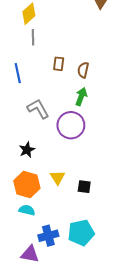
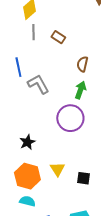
brown rectangle: (59, 64) -> (58, 37), moved, turned -64
gray L-shape: (38, 109) -> (38, 84), moved

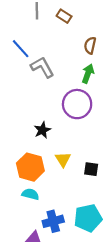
blue line: (18, 67) -> (21, 49), turned -30
black star: (27, 142) -> (42, 130), moved

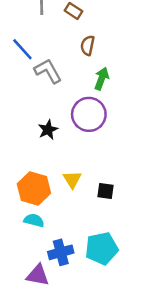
brown semicircle: (90, 45) -> (88, 45), moved
black star: (42, 130) -> (48, 130), moved

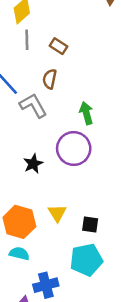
brown semicircle: (88, 45) -> (50, 79), moved
green arrow: (102, 79) -> (86, 113), turned -35
cyan pentagon: (102, 248) -> (86, 260), moved

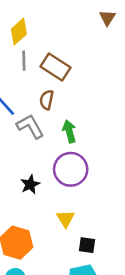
brown rectangle: (59, 46) -> (55, 67), size x1.6
green arrow: (86, 113) -> (69, 131), moved
yellow triangle: (57, 213) -> (66, 219), moved

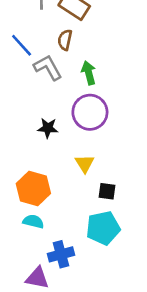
black star: (30, 184) -> (48, 128), turned 30

